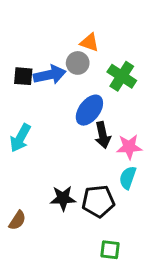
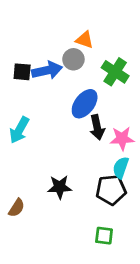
black pentagon: (98, 201) -> (111, 190), moved

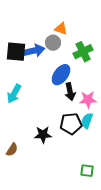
black square: (22, 72) -> (16, 52), size x1.5
green cross: (115, 72) -> (83, 52), turned 30
black pentagon: (111, 190) -> (71, 124), moved
green square: (104, 236) -> (87, 171), moved

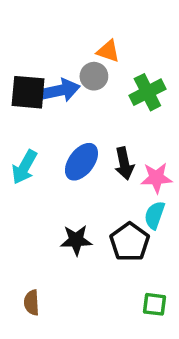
blue ellipse: (61, 75) -> (81, 162), moved
black pentagon: (71, 124) -> (130, 242), moved, turned -30
brown semicircle: (12, 150) -> (32, 303), moved, turned 144

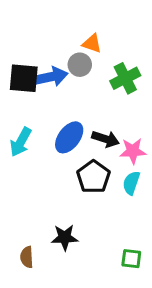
black arrow: (124, 164) -> (106, 139), turned -60
black star: (76, 240) -> (65, 237), moved
black pentagon: (130, 242) -> (93, 177), moved

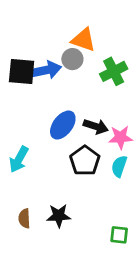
orange triangle: (92, 43) -> (83, 40), size x1.4
cyan arrow: (21, 142) -> (19, 159), moved
brown semicircle: (27, 257) -> (24, 218), moved

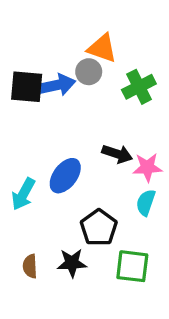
blue ellipse: (63, 125) -> (65, 176), moved
black pentagon: (85, 161) -> (99, 228), moved
green square: (119, 235) -> (132, 266), moved, size x1.5

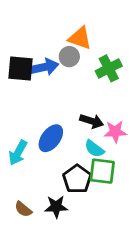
cyan semicircle: (146, 202) -> (94, 149), moved, turned -72
brown semicircle: (30, 266) -> (23, 209), turned -48
green square: (132, 266) -> (102, 171), moved

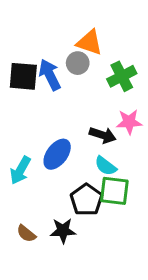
blue arrow: (44, 67) -> (50, 75), turned -104
pink star: (115, 132) -> (129, 122), moved

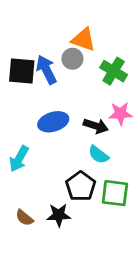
green cross: (122, 76) -> (114, 71), turned -32
blue ellipse: (57, 154) -> (53, 122), moved, turned 36
green square: (114, 191) -> (115, 193), moved

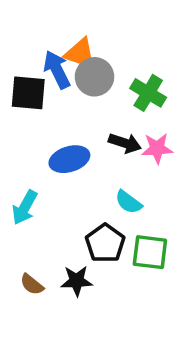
orange triangle: (83, 40) -> (80, 54), moved
gray circle: (72, 59) -> (94, 77), size x1.4
blue arrow: (46, 70) -> (57, 70), moved
black arrow: (96, 126) -> (125, 143), moved

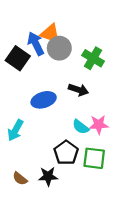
black square: (28, 93) -> (18, 58), turned 30
pink star: (157, 148) -> (99, 125), moved

